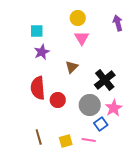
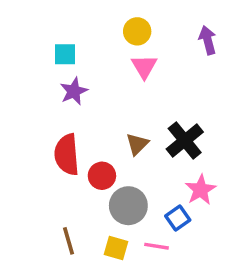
brown triangle: (72, 67) -> (137, 144), moved
gray circle: (90, 105) -> (128, 206), moved
yellow square: (66, 141) -> (116, 248), turned 32

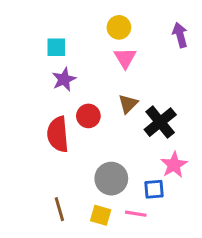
brown triangle: (137, 144) -> (128, 104), moved
red circle: (102, 176) -> (88, 116), moved
blue square: (178, 218) -> (154, 189), turned 30

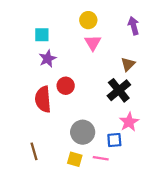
brown triangle: (128, 104) -> (128, 64), moved
brown line: (59, 209) -> (34, 151), moved

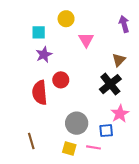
yellow circle: (88, 20) -> (66, 19), moved

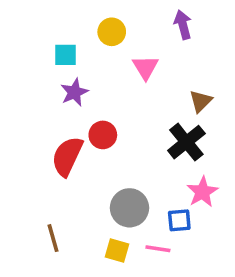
purple arrow: (124, 24) -> (183, 25), moved
red semicircle: (40, 93) -> (67, 156), turned 30

